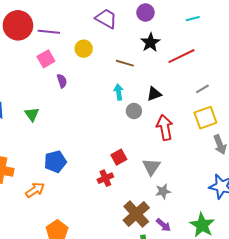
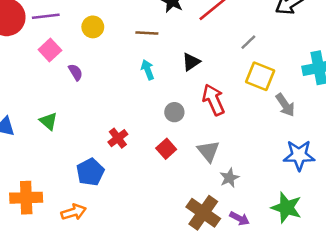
gray circle: (134, 111) -> (174, 112), moved
yellow square: (205, 118) -> (260, 76), turned -35
red cross: (105, 178) -> (118, 138), moved
orange arrow: (35, 190) -> (74, 212), turned 30

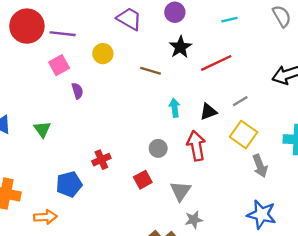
black triangle: (191, 62) -> (208, 112), moved
cyan arrow: (148, 70) -> (175, 108), moved

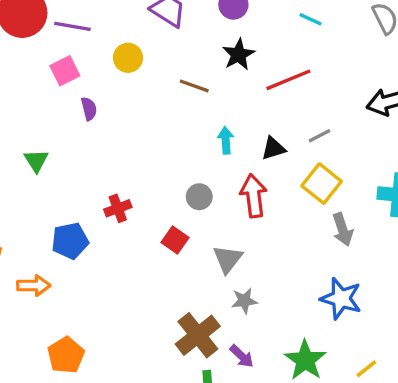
cyan line: (229, 20) -> (310, 19), turned 35
red square: (143, 180) -> (175, 240), turned -30

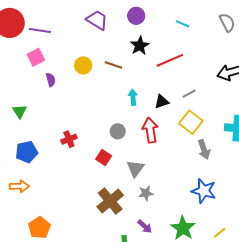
yellow circle: (128, 58) -> (83, 65), moved
blue pentagon: (70, 241) -> (27, 152), moved
brown cross: (198, 335) -> (110, 201), moved

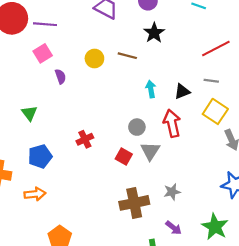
red line: (170, 60) -> (216, 48), moved
gray line: (189, 94) -> (211, 81), turned 40
gray triangle: (135, 168) -> (150, 151), moved
brown cross: (110, 201) -> (134, 203), turned 32

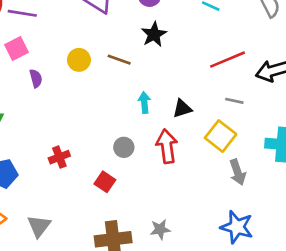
gray line: (211, 81) -> (234, 101), moved
gray triangle: (150, 151) -> (39, 226), moved

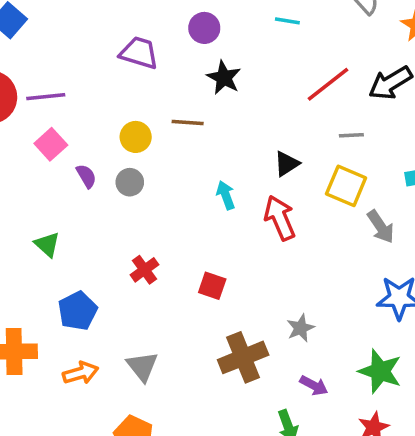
cyan arrow: (144, 102) -> (226, 195), moved
gray circle: (124, 147) -> (130, 182), moved

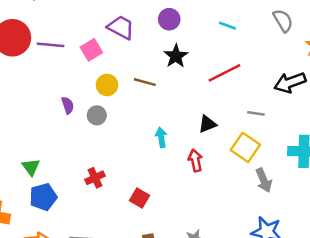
red line: (328, 84) -> (224, 73), moved
pink square: (51, 144) -> (91, 50), moved
red arrow: (280, 218) -> (195, 160), size x0.7
green triangle: (47, 245) -> (31, 167), moved

